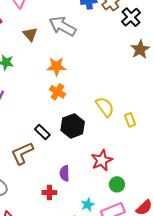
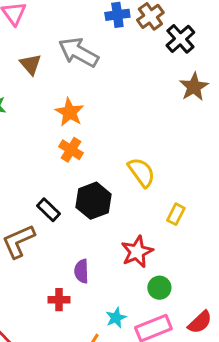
orange star: (56, 67) -> (69, 112), turned 30
yellow rectangle: (130, 120) -> (176, 214), moved, turned 48

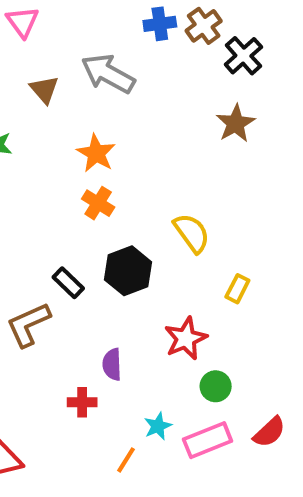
brown star: (194, 87) -> (235, 123), moved

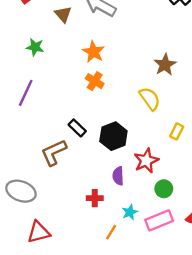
brown star: (235, 123) -> (165, 65), moved
black hexagon: (128, 271) -> (113, 136), moved
purple semicircle: (112, 364) -> (118, 176), moved
red cross: (82, 402) -> (95, 198), moved

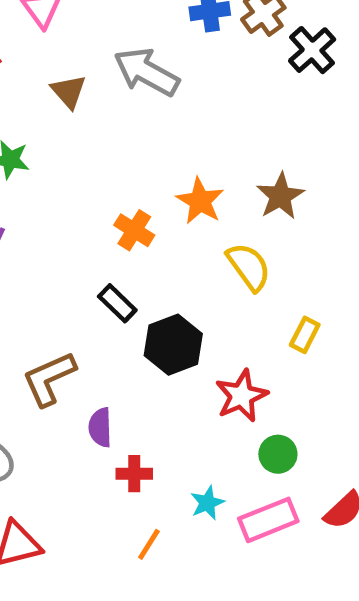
orange star: (94, 52) -> (200, 201), moved
black rectangle: (77, 128) -> (117, 303), moved
purple semicircle: (118, 176) -> (100, 427), moved
orange line: (111, 232) -> (149, 544), moved

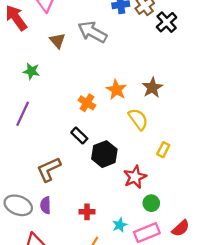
purple semicircle: (100, 427) -> (45, 205), moved

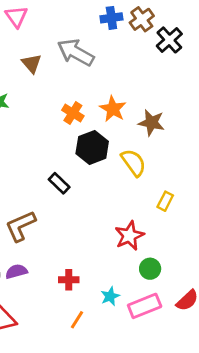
brown star: (152, 88) -> (151, 123), turned -30
orange star: (116, 90) -> (113, 109), moved
orange cross: (87, 103) -> (73, 113), moved
black hexagon: (104, 154) -> (92, 147), moved
purple semicircle: (45, 205) -> (16, 271), turned 77

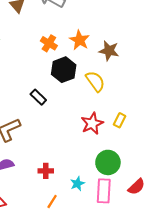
yellow rectangle: (165, 201) -> (120, 120), moved
red star: (129, 236) -> (92, 123), moved
green circle: (150, 269) -> (108, 162), size x1.5
pink rectangle: (145, 306) -> (104, 191), turned -65

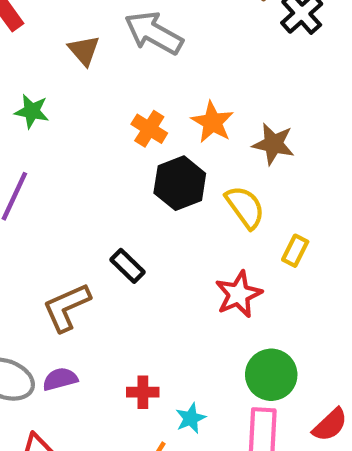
black rectangle: (38, 97) -> (128, 266), moved
yellow rectangle: (120, 120) -> (295, 251), moved
cyan star: (77, 184) -> (191, 418), moved

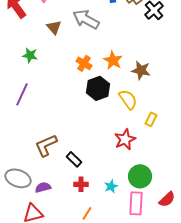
black rectangle: (128, 266) -> (74, 159), moved
purple semicircle: (60, 379) -> (43, 187), moved
cyan star: (191, 418) -> (111, 186), moved

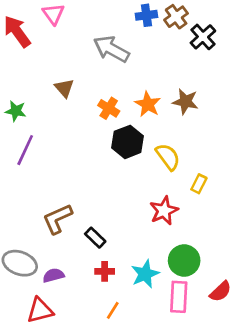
brown triangle: (54, 27) -> (64, 88), moved
green star: (30, 55) -> (16, 111), moved
brown star: (141, 70) -> (185, 102), moved
cyan star: (111, 186) -> (145, 274), size x1.5

